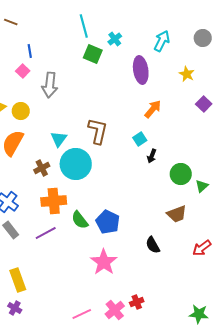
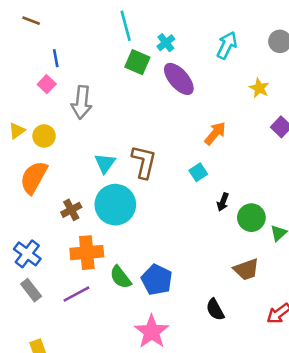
purple ellipse: (141, 70) -> (179, 79), moved, turned -32
cyan triangle: (59, 139) -> (105, 163), moved
black arrow: (152, 156) -> (223, 202), moved

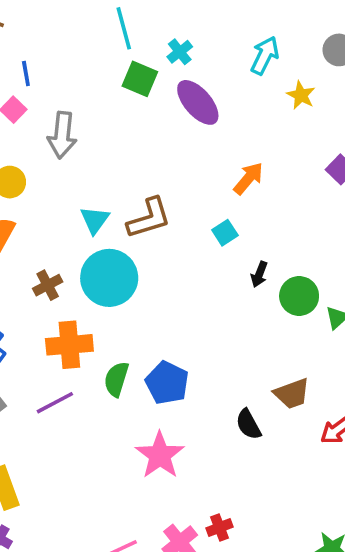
yellow star: (259, 88) -> (301, 95), moved
brown L-shape: (144, 162) -> (149, 218), turned 60
brown trapezoid: (246, 269) -> (292, 394), moved
green semicircle: (121, 277) -> (116, 379), turned 55

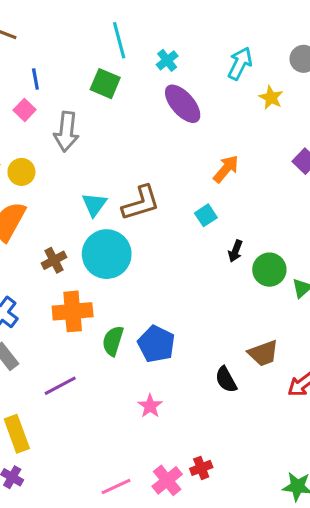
green square: (140, 79) -> (105, 84), moved
purple line: (55, 403) -> (60, 386), moved
pink star: (160, 455) -> (150, 406), size x0.6

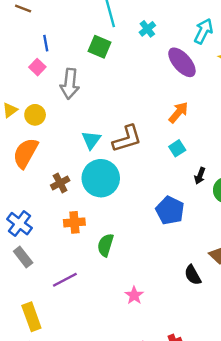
purple ellipse: (183, 104) -> (182, 62), moved
orange arrow: (226, 169) -> (178, 112), moved
orange cross: (73, 311) -> (74, 222), size x0.7
blue pentagon: (156, 344) -> (170, 210), moved

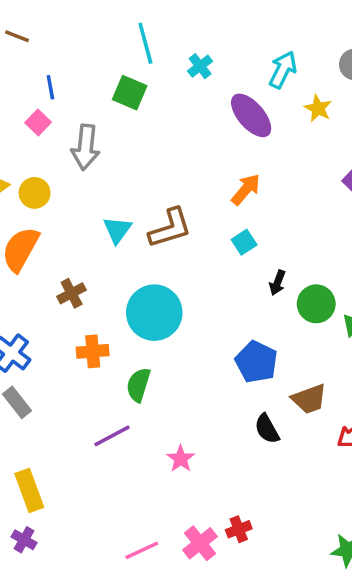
cyan circle: (101, 178) -> (154, 313), moved
blue pentagon: (170, 210) -> (256, 362), moved
purple line: (65, 280) -> (112, 436), moved

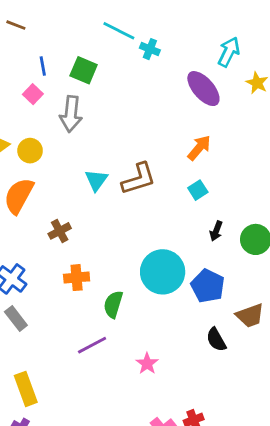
cyan line: (145, 43) -> (119, 31), turned -48
cyan cross: (200, 66) -> (150, 49), moved, turned -30
green square: (130, 93) -> (84, 70), moved
black arrow: (277, 283) -> (216, 231), moved
cyan circle: (154, 313) -> (163, 272), moved

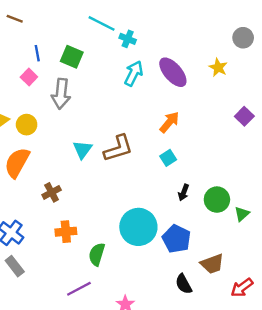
cyan arrow: (229, 52) -> (134, 73), moved

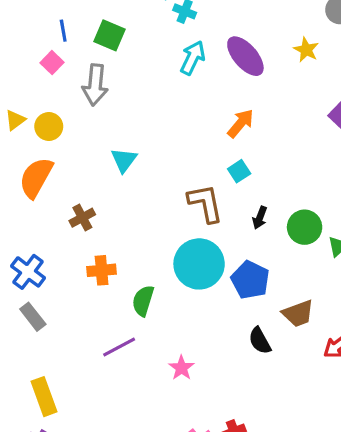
brown L-shape: (118, 148) -> (205, 203), moved, turned -84

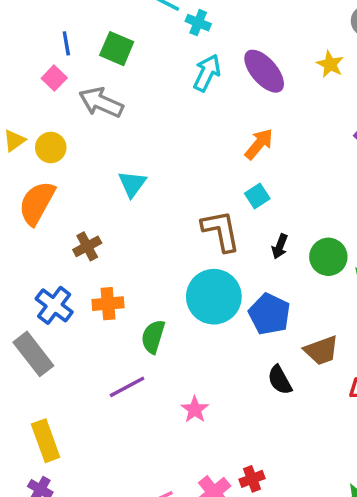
gray arrow: (95, 85) -> (101, 102), turned 108
blue cross: (28, 272) -> (54, 305), moved
gray rectangle: (33, 317) -> (33, 354), size x1.4

